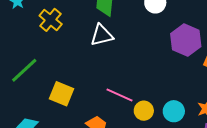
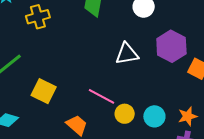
yellow cross: (51, 20) -> (38, 17), turned 30
white triangle: (102, 35) -> (127, 54), moved

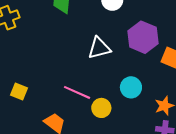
yellow square: (44, 91) -> (19, 92), size x0.7
cyan circle: (154, 116) -> (131, 87), moved

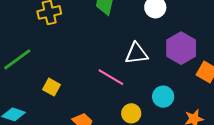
pink line: (77, 92) -> (111, 77), moved

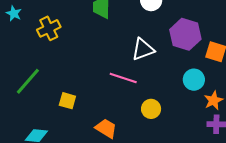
cyan circle: (163, 97) -> (194, 80), moved

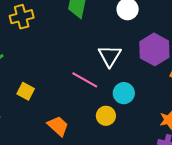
white triangle: (143, 49) -> (110, 56), turned -50
cyan circle: (194, 80) -> (124, 93), moved

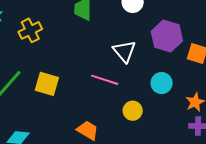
yellow square: (26, 91) -> (47, 84), moved, size x1.4
cyan circle: (124, 93) -> (162, 83), moved

